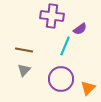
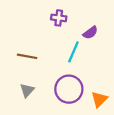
purple cross: (52, 16) -> (59, 18), size x0.6
gray triangle: (24, 70) -> (27, 90), moved

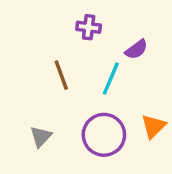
brown line: (27, 56) -> (61, 75), moved, turned 60
orange triangle: (99, 99) -> (153, 126), moved

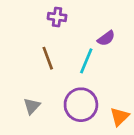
purple cross: (89, 27) -> (57, 17), moved
orange triangle: (153, 126) -> (119, 117), moved

